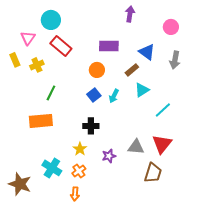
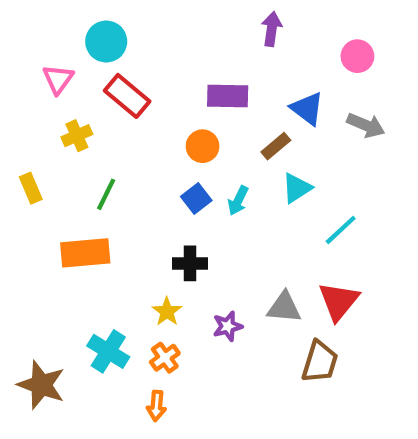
yellow rectangle: (15, 60) -> (31, 188), moved
gray arrow: (175, 60) -> (366, 125), turned -78

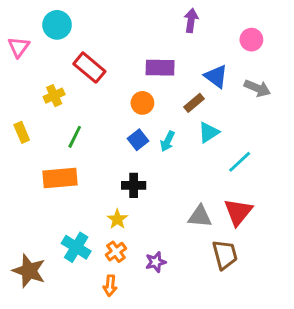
cyan circle: (106, 41) -> (57, 25), moved
pink triangle: (58, 79) -> (19, 47), moved
purple star: (228, 326) -> (156, 262), moved
brown trapezoid: (320, 362) -> (225, 255), turned -32

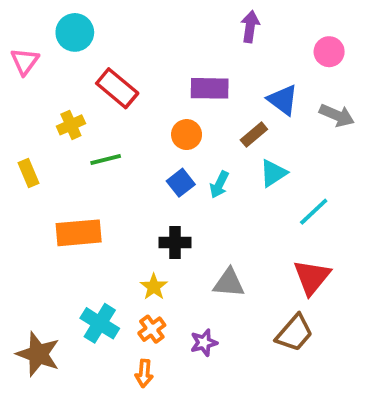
green line: (75, 137) -> (106, 160), moved, turned 50
gray triangle: (200, 216) -> (229, 283), moved
brown trapezoid: (225, 255) -> (294, 333), turned 56

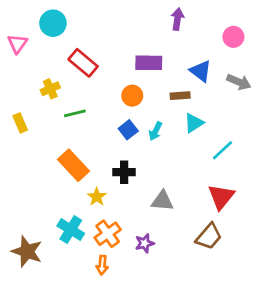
brown rectangle: (254, 135) -> (180, 96), turned 36
orange rectangle: (79, 233) -> (73, 165), moved, turned 52
yellow star: (154, 287) -> (97, 197), moved
orange cross: (152, 329) -> (108, 234), size x1.4

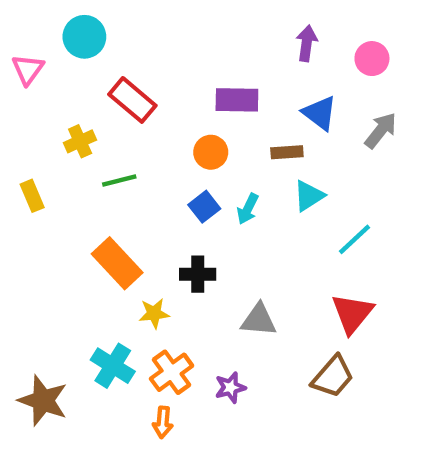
purple arrow: (177, 19) -> (307, 43), moved
gray arrow: (239, 82) -> (381, 130), turned -75
yellow star: (97, 197) -> (154, 313), turned 30

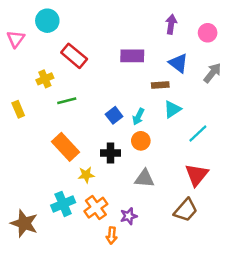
orange circle: (211, 152) -> (141, 141), moved
cyan cross: (113, 366) -> (63, 204), turned 35
orange arrow: (163, 422) -> (112, 236), moved

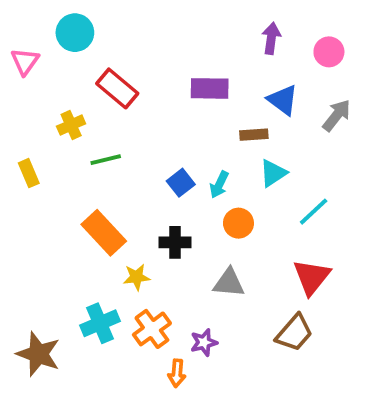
orange circle: (141, 141) -> (238, 223), moved

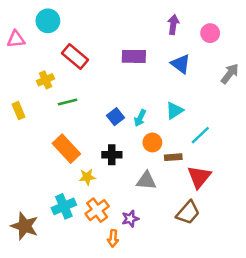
pink triangle: (25, 61) -> (16, 39), turned 48
gray arrow: (337, 115) -> (230, 74), moved
brown rectangle: (254, 135) -> (173, 157), moved

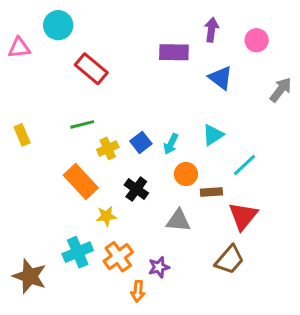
purple rectangle: (134, 56) -> (174, 52), moved
yellow cross: (45, 80) -> (108, 148), moved
black cross: (112, 155) -> (136, 189), turned 36

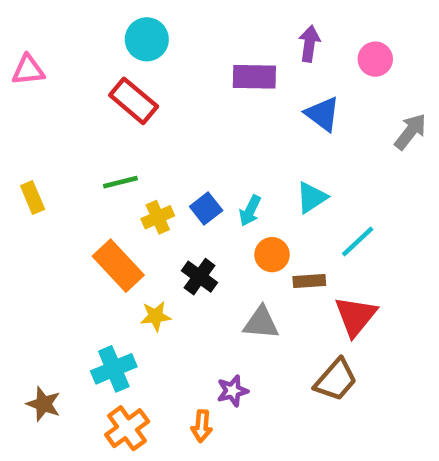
cyan circle: (58, 25) -> (147, 39), moved
orange cross: (118, 257) -> (127, 428), moved
brown star: (30, 276) -> (44, 404), size x0.7

